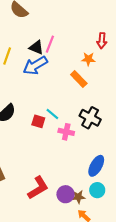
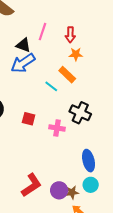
red arrow: (102, 41) -> (70, 35), moved
pink line: (50, 44) -> (42, 32), moved
cyan line: (52, 114) -> (51, 86), moved
blue ellipse: (96, 166) -> (89, 161), turned -40

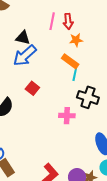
pink line: (42, 32) -> (52, 21), moved
cyan line: (51, 86) -> (75, 74), moved, turned 72
red square: (29, 119) -> (32, 88), moved, turned 32

